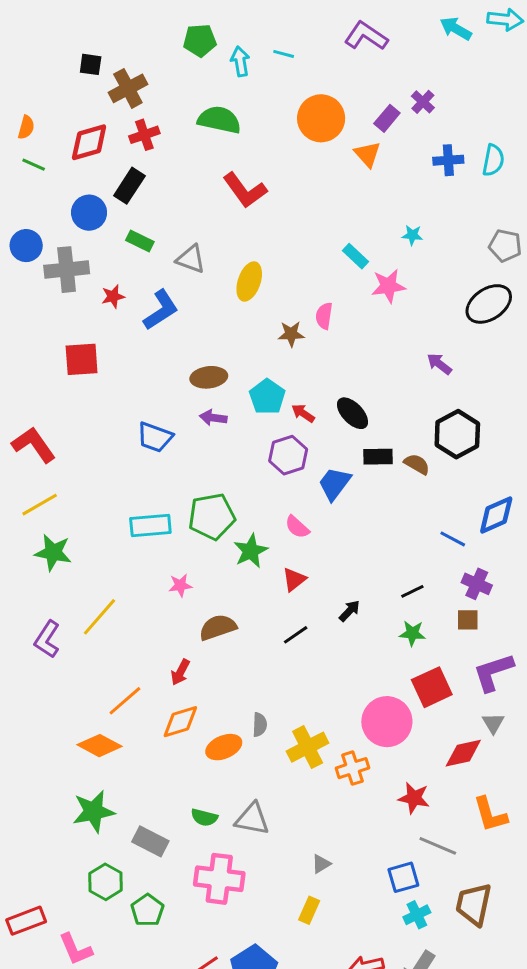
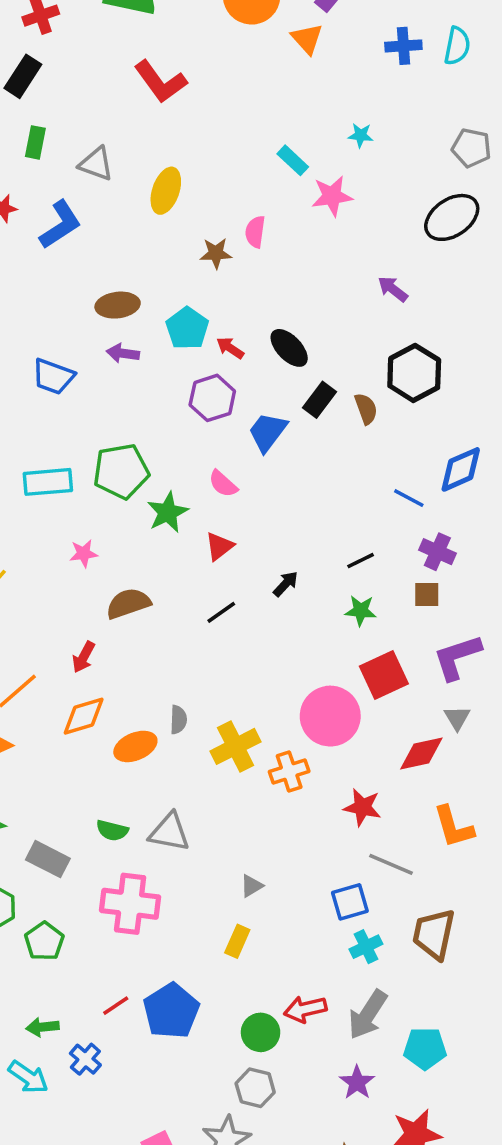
green rectangle: (140, 241) -> (35, 142), turned 75
black rectangle: (378, 457) -> (319, 400), turned -52
brown semicircle: (417, 464) -> (366, 409), turned 40

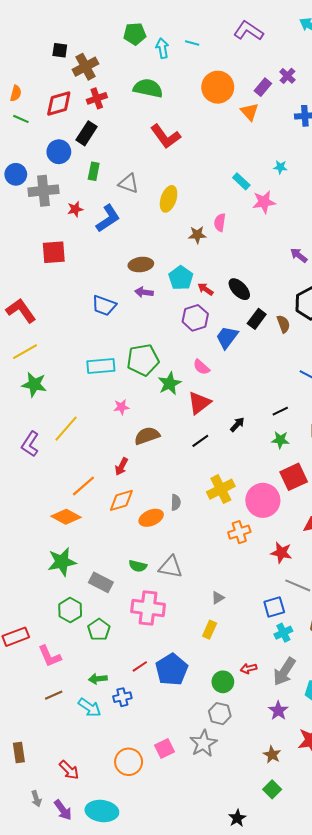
red triangle: (219, 546) -> (199, 403), size x1.4
yellow cross: (236, 746) -> (221, 489), moved
red arrow: (305, 1009) -> (249, 668), size x0.7
blue cross: (85, 1059) -> (122, 697), turned 36

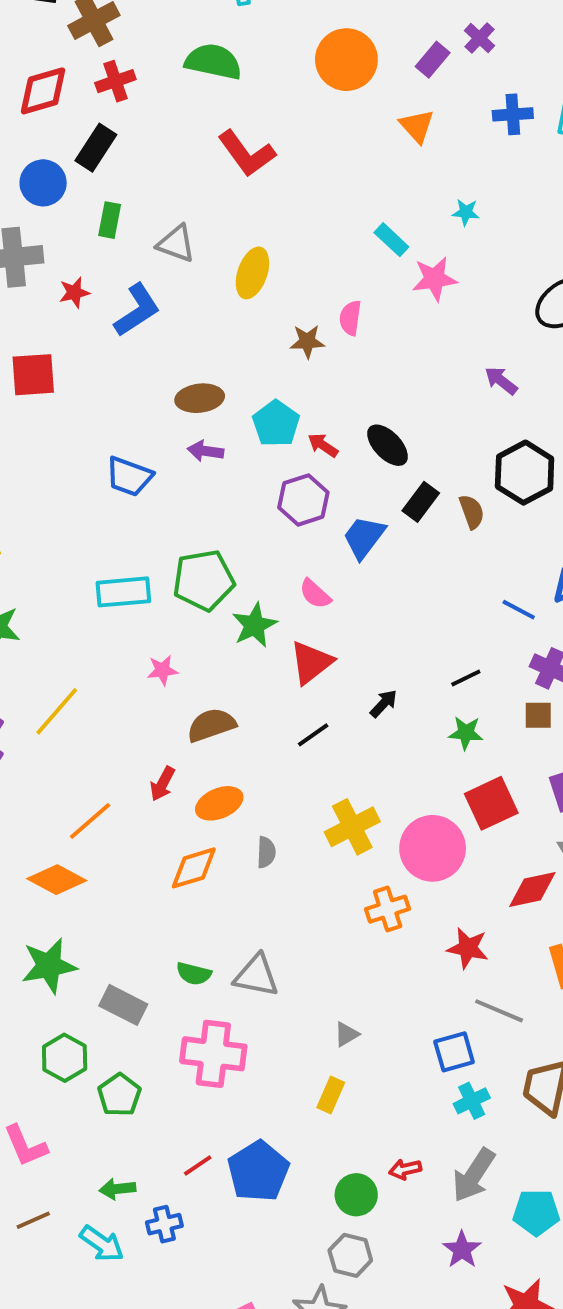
orange triangle: (250, 112) -> (417, 126), moved
orange diamond: (121, 500) -> (194, 868), moved
orange ellipse: (151, 518) -> (219, 803), moved

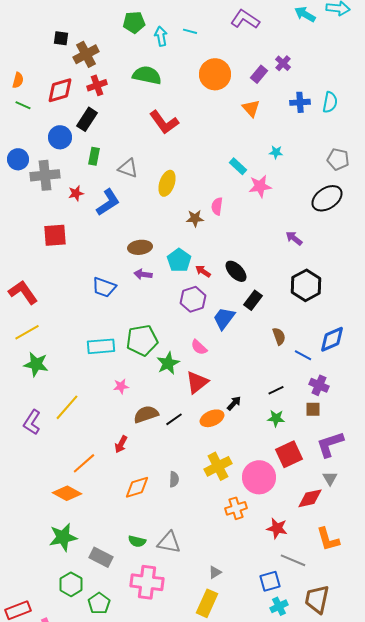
brown semicircle: (472, 512) -> (279, 336), moved
black line: (313, 735) -> (174, 419), moved
orange ellipse: (219, 803) -> (212, 418), moved
yellow rectangle: (331, 1095) -> (207, 603), size x1.5

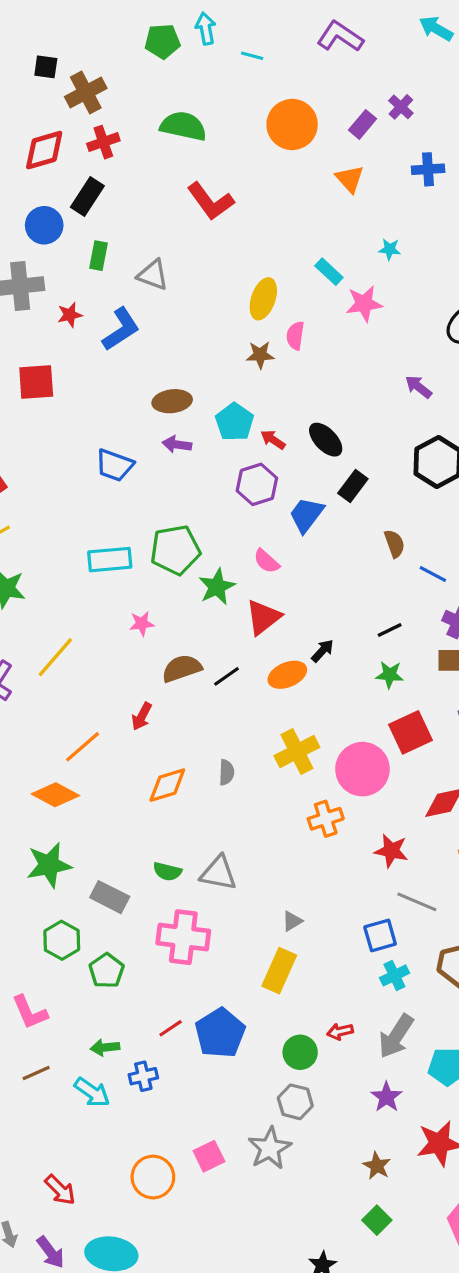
cyan arrow: (161, 36) -> (206, 29), moved
yellow ellipse: (167, 183) -> (263, 299), moved

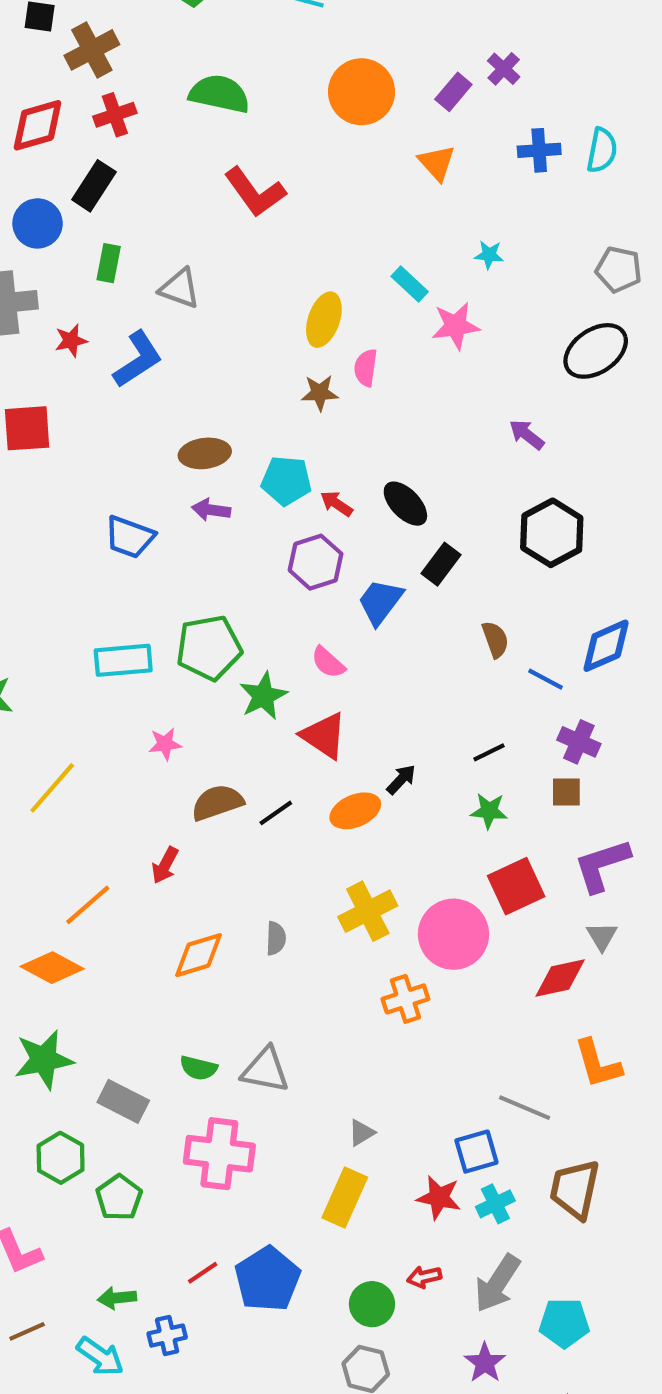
cyan pentagon: (235, 422) -> (286, 481), turned -30
red triangle: (263, 617) -> (324, 736), turned -48
red star: (391, 851) -> (439, 1198), moved

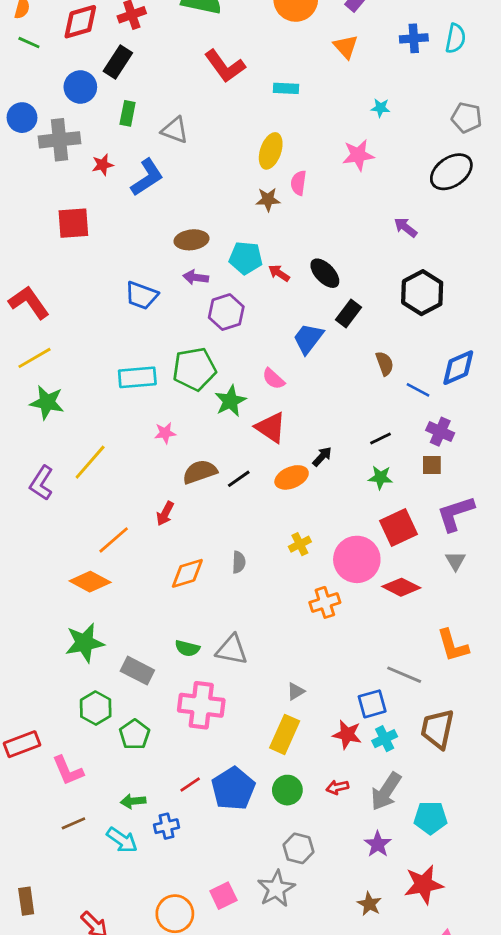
cyan rectangle: (410, 284) -> (286, 88), moved, turned -40
purple hexagon: (316, 562) -> (226, 312), moved
yellow cross: (368, 911) -> (300, 544), size x0.6
red diamond: (560, 978) -> (401, 587), moved, turned 39
green circle: (372, 1304) -> (287, 790), moved

